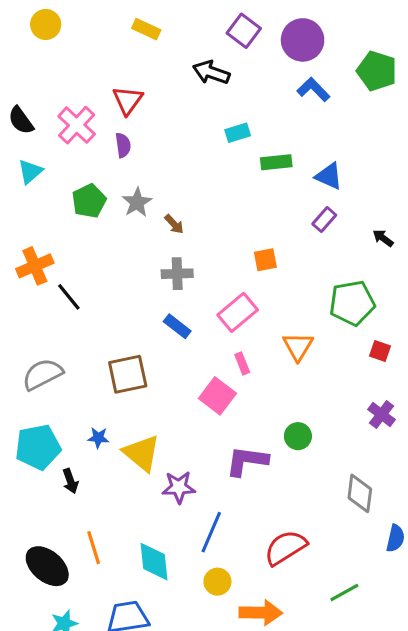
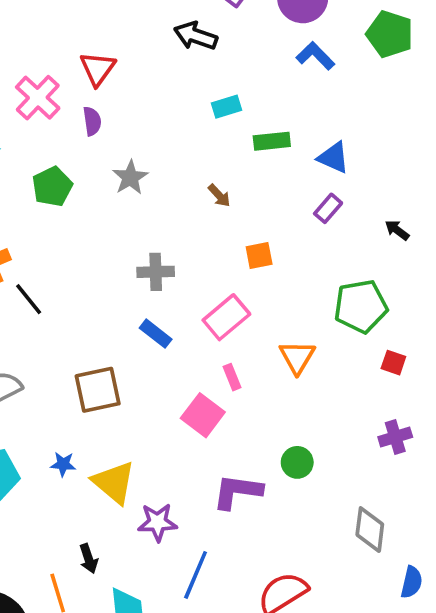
gray star: (137, 202) -> (130, 177), moved
brown arrow: (174, 224) -> (219, 196), moved
purple cross: (382, 414) -> (395, 437), turned 36
black arrow: (70, 481) -> (89, 559), moved

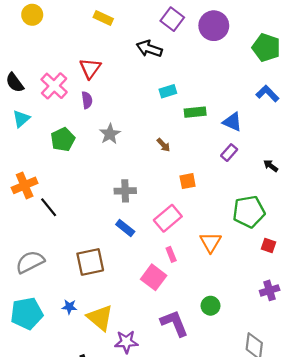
blue L-shape: (315, 56) -> (267, 94), moved
purple L-shape: (237, 491) -> (174, 323), turned 60

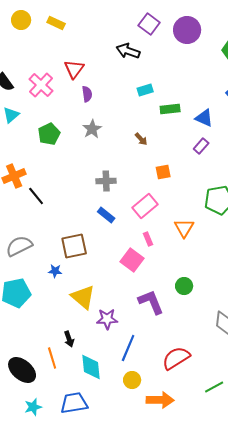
yellow rectangle: (103, 18) -> (56, 23), moved
purple semicircle: (87, 100) -> (87, 94), moved
blue star: (69, 307) -> (55, 271), moved

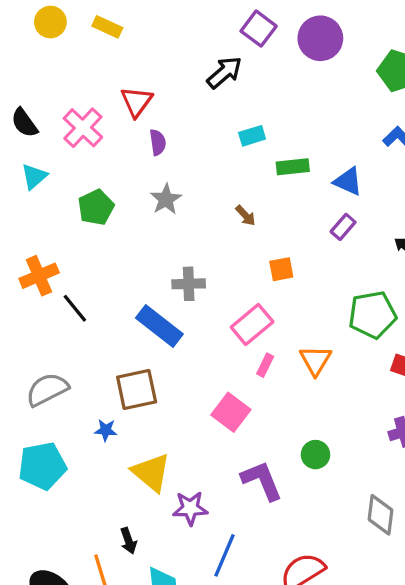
black arrow: (128, 51) -> (224, 72), turned 120
blue rectangle: (106, 215) -> (159, 326), moved, size x1.6
pink rectangle: (148, 239) -> (265, 365), moved, turned 48

